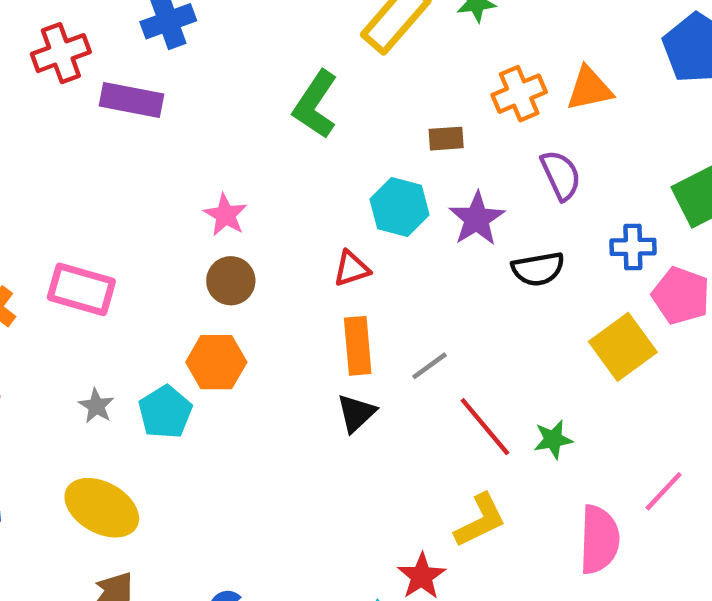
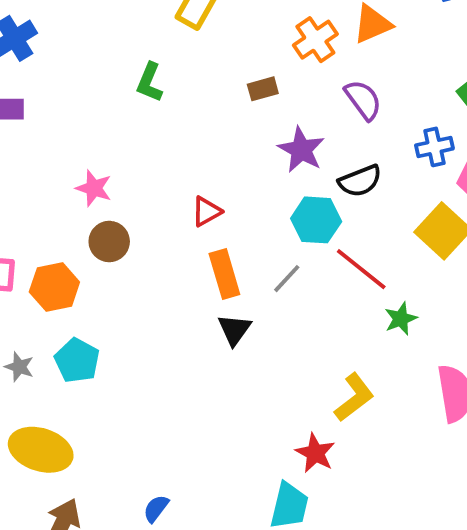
green L-shape: (315, 105) -> (150, 82), size x0.7
cyan hexagon: (399, 207) -> (316, 220), moved
orange hexagon: (216, 362) -> (54, 287), moved
red line: (485, 427) -> (361, 269), moved

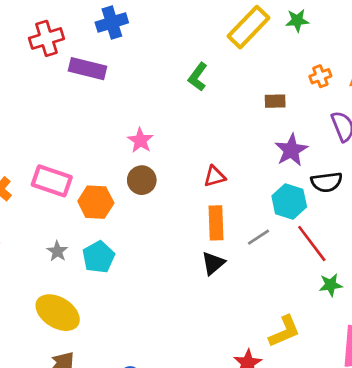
orange cross: (315, 40) -> (320, 76), size x0.7

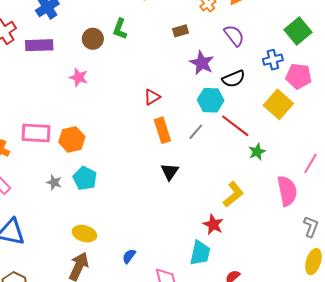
pink star: (140, 140) -> (79, 77), moved
brown circle: (142, 180) -> (93, 39), moved
black triangle: (213, 263) -> (170, 172), moved
yellow ellipse: (58, 313) -> (84, 234), moved, size x0.7

